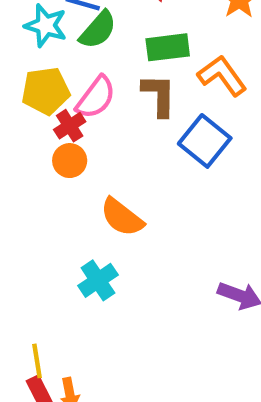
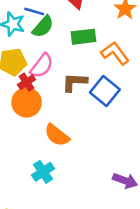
brown L-shape: (159, 95) -> (75, 82), moved, turned -88
orange circle: (70, 161) -> (27, 102), size x1.5

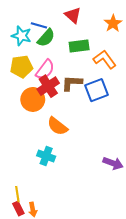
red cross: (27, 82) -> (48, 86), moved, size x1.5
blue square: (105, 91) -> (97, 90), turned 30
cyan cross: (43, 172) -> (46, 156), turned -36

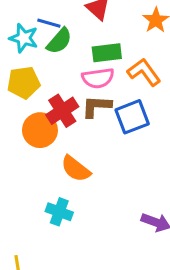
pink semicircle: (45, 70) -> (98, 78), moved, turned 45

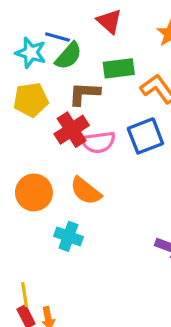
pink semicircle: (98, 78) -> (98, 142), moved
brown L-shape: (96, 106) -> (84, 94), moved
orange circle: (40, 130) -> (34, 192), moved

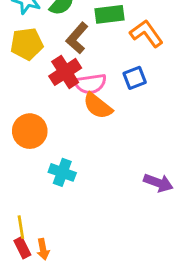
brown L-shape: (84, 94) -> (77, 38), turned -52
blue square: (145, 136) -> (135, 78), size x0.7
orange semicircle: (86, 191) -> (98, 106), moved

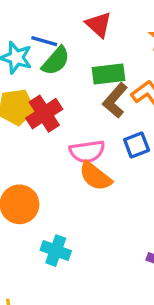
brown L-shape: (77, 38) -> (115, 100), moved
red cross: (65, 72) -> (44, 114), moved

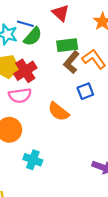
pink semicircle: (87, 152) -> (20, 95), moved

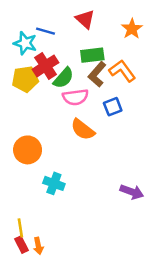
green semicircle: (33, 37) -> (63, 78), moved
red cross: (25, 71) -> (46, 66), moved
pink semicircle: (20, 95) -> (75, 97), moved

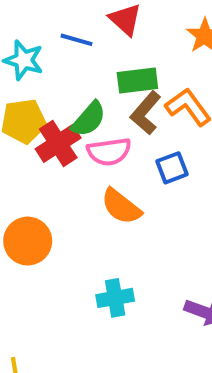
blue line: (46, 31) -> (76, 40), moved
red cross: (46, 66) -> (58, 143), moved
cyan cross: (54, 183) -> (115, 298), moved, turned -30

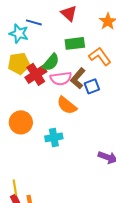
blue line: (76, 40) -> (34, 22), moved
brown L-shape: (146, 113) -> (78, 78), moved
cyan cross: (115, 298) -> (54, 137), moved

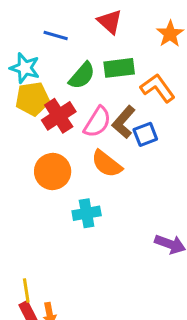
cyan star: (19, 33) -> (25, 68), moved
green semicircle: (51, 62) -> (82, 76), moved
pink semicircle: (61, 78) -> (97, 122), turned -50
orange circle: (21, 122) -> (53, 172), moved

